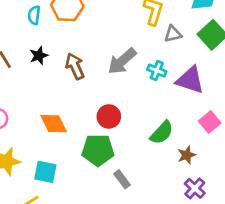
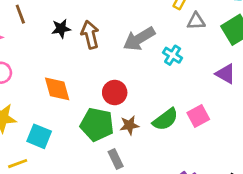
black star: (39, 56) -> (61, 29), moved
purple triangle: (190, 80) -> (226, 74), moved, size x0.7
pink square: (210, 122) -> (198, 116), moved
brown star: (187, 155) -> (129, 125), moved

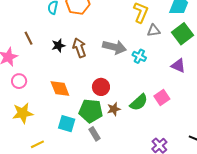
gray arrow: (139, 39) -> (114, 47), turned -130
cyan square: (39, 136) -> (67, 124), moved
gray rectangle: (116, 159) -> (94, 134), moved

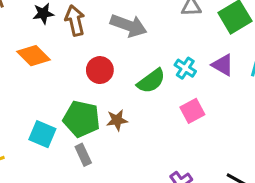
cyan cross: (139, 56) -> (185, 68), moved
red circle: (101, 87) -> (100, 70), moved
orange diamond: (60, 89) -> (33, 56), moved, turned -30
green semicircle: (139, 102) -> (151, 81), moved

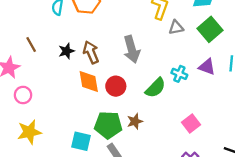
gray arrow: (129, 26) -> (132, 49), turned 64
orange diamond: (33, 56) -> (89, 82), moved, turned 45
pink square: (192, 111) -> (191, 123), moved

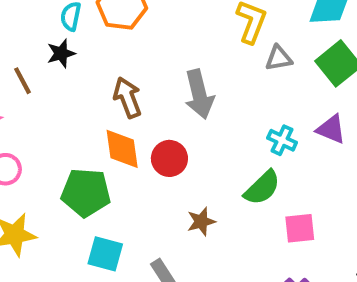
black star: (66, 51) -> (61, 53), moved
green semicircle: (156, 88) -> (262, 188), moved
pink square: (191, 123) -> (300, 228), turned 30
green pentagon: (108, 125) -> (86, 193), moved

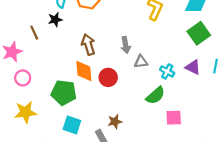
gray triangle: (279, 58) -> (141, 62), moved
gray arrow: (199, 94) -> (126, 45), size x0.7
brown star: (201, 222) -> (115, 121), moved

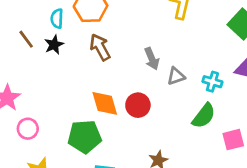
brown line: (34, 33) -> (26, 39), moved
brown arrow: (88, 44) -> (100, 47), moved

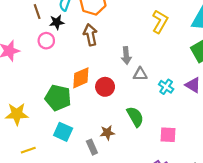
orange diamond: (105, 103) -> (81, 78), turned 65
green semicircle: (204, 116) -> (135, 117), moved, turned -85
pink circle: (28, 129) -> (46, 41), moved

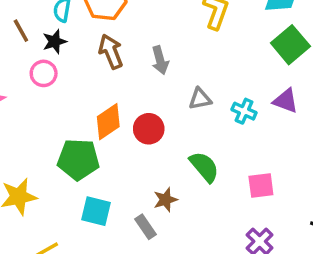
gray arrow: (126, 55) -> (160, 60), moved

